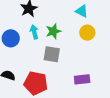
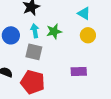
gray square: (52, 54) -> (34, 52), moved
purple rectangle: (82, 79) -> (79, 71), moved

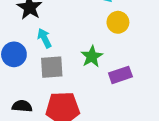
green star: (54, 31) -> (92, 57), moved

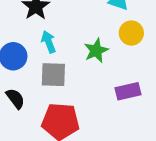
green star: (92, 57) -> (96, 50), moved
black semicircle: (22, 106) -> (15, 99), moved, turned 42

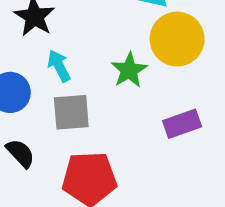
yellow circle: (131, 33) -> (177, 39), size x1.5

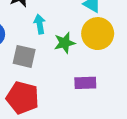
cyan arrow: (59, 66) -> (40, 24), moved

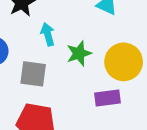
yellow circle: (98, 34) -> (124, 62), moved

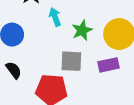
gray square: (33, 74) -> (71, 61), moved

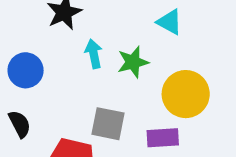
green star: (82, 30) -> (133, 62), moved

